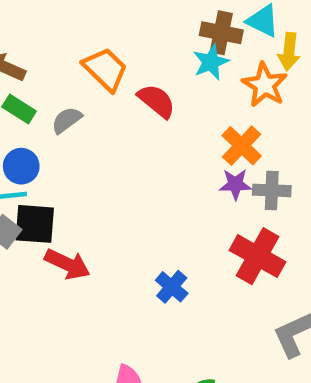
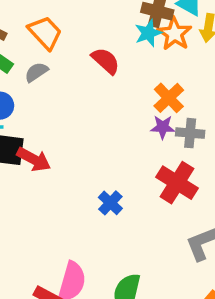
orange trapezoid: (105, 69) -> (45, 33), moved
orange star: (265, 85) -> (175, 34), moved
red arrow: (67, 264) -> (34, 159), moved

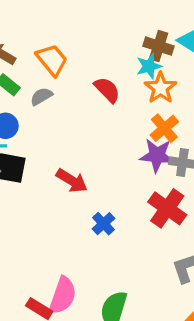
orange star: (175, 34) -> (161, 88), moved
purple star: (163, 127) -> (157, 155), size x1.5
red arrow: (34, 159) -> (72, 181), moved

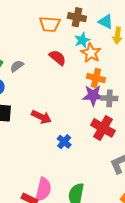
brown cross: (159, 46) -> (77, 17), moved
orange trapezoid: (52, 60) -> (50, 24), moved, turned 140
orange cross: (164, 128) -> (96, 78), turned -30

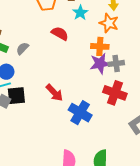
orange star: (91, 53) -> (109, 23), moved
red arrow: (41, 117) -> (54, 93), turned 30
blue cross: (64, 142) -> (80, 113), size x1.6

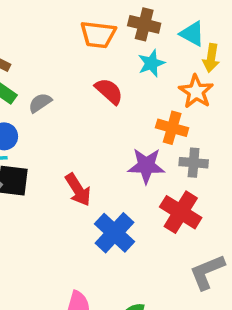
purple star: (100, 64) -> (146, 166), moved

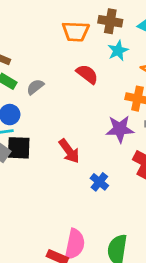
blue cross: (115, 233) -> (99, 182), size x0.6

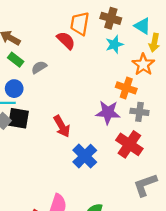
orange trapezoid: (76, 32) -> (80, 24), turned 90
red semicircle: (87, 74) -> (66, 40), moved
blue cross: (99, 182) -> (85, 156), size x1.5

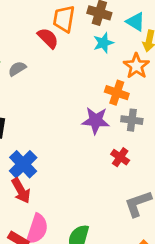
red arrow: (62, 126) -> (21, 191), moved
red cross: (129, 144) -> (120, 157), size x0.6
blue cross: (85, 156) -> (23, 164), moved

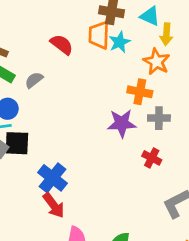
orange trapezoid: (64, 19) -> (99, 35), moved

